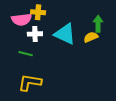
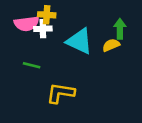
white cross: (35, 34) -> (43, 29), moved
yellow L-shape: (30, 83) -> (61, 93), moved

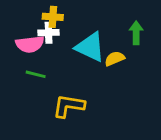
pink semicircle: (26, 24) -> (30, 44), moved
yellow semicircle: (111, 45) -> (115, 59), moved

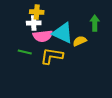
pink semicircle: (30, 44) -> (43, 36), moved
yellow L-shape: (69, 106) -> (52, 56), moved

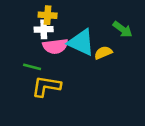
green arrow: (95, 23) -> (123, 29), turned 126
yellow L-shape: (52, 56) -> (46, 86), moved

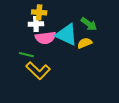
green arrow: (123, 29) -> (89, 24), moved
yellow L-shape: (46, 86) -> (38, 71), turned -145

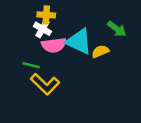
white cross: (36, 24) -> (42, 29), turned 32
green arrow: (89, 24) -> (117, 29), moved

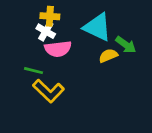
green arrow: (117, 29) -> (126, 45), moved
cyan triangle: (79, 41) -> (97, 27), moved

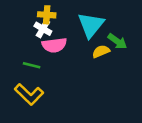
cyan triangle: (97, 27) -> (91, 25), turned 44
yellow L-shape: (48, 91) -> (29, 94), moved

